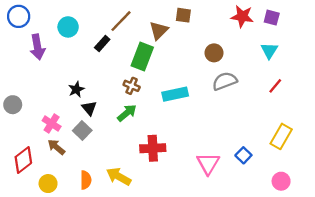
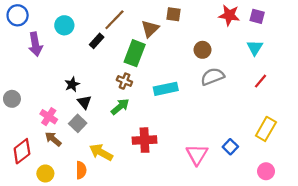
yellow arrow: (119, 176) -> (101, 152), moved

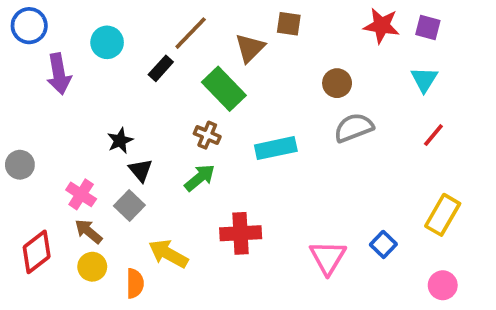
green rectangle: (135, 53) -> (224, 89), turned -65
yellow circle: (45, 173) -> (92, 267), moved

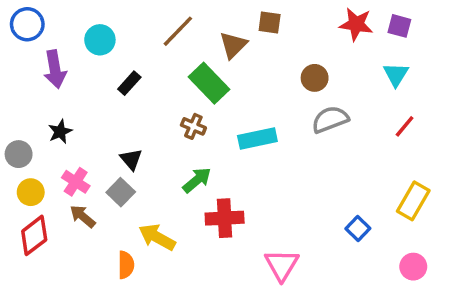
black rectangle: (161, 68) -> (129, 83), moved
black star: (120, 141) -> (60, 132), moved
green arrow: (200, 178) -> (197, 180), moved
pink triangle: (328, 257) -> (282, 265), moved
yellow circle: (92, 267) -> (31, 192), moved

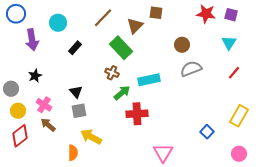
green arrow: (197, 180) -> (122, 93), moved
gray square: (121, 192) -> (79, 111), moved, turned 35
red cross: (225, 218) -> (137, 114), moved

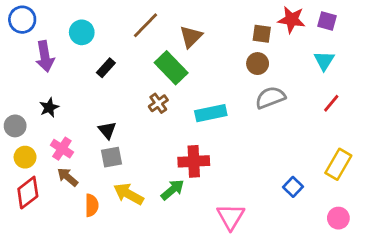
brown square: (156, 13) -> (262, 34), moved
brown cross: (112, 73) -> (158, 103), turned 32
green arrow: (122, 93) -> (172, 190), moved
orange semicircle: (73, 153) -> (92, 205), moved

